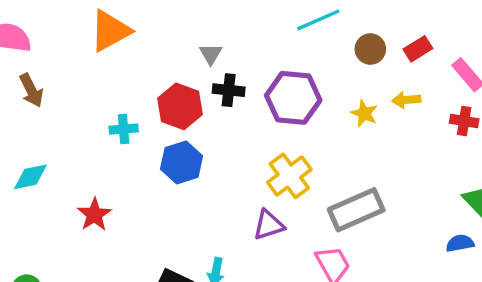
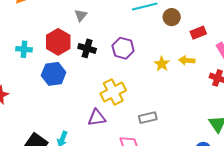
brown circle: (370, 49) -> (172, 17), moved
black cross: (229, 90) -> (87, 48), moved
purple hexagon: (293, 98) -> (123, 48), size x0.7
gray rectangle: (356, 210) -> (148, 118), size x0.6

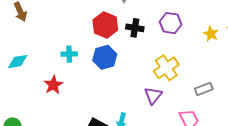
cyan cross: (24, 49) -> (69, 54), moved
purple triangle: (97, 118) -> (153, 95), turned -36

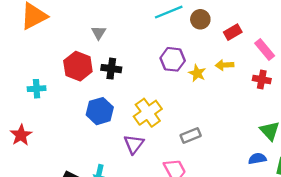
purple hexagon: (171, 23) -> (173, 59), moved
cyan cross: (69, 54) -> (37, 89), moved
blue hexagon: (105, 57) -> (100, 111), moved

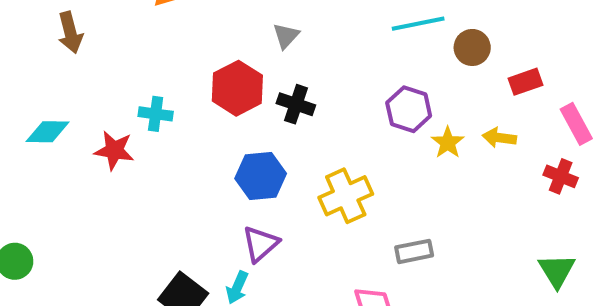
red star: (21, 135) -> (114, 150), moved, turned 30
purple triangle: (134, 144) -> (260, 244), moved

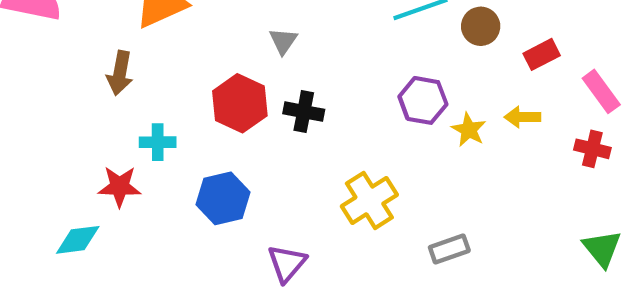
brown arrow: (70, 32) -> (120, 73), moved, turned 33
cyan diamond: (48, 132) -> (78, 240), moved
blue hexagon: (261, 176) -> (223, 198), moved

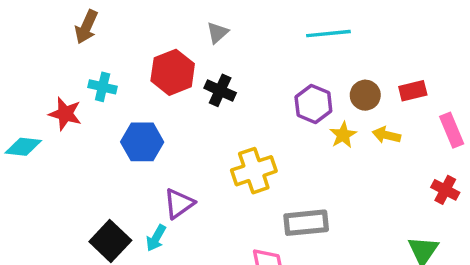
brown circle: (481, 26) -> (365, 95), moved
red cross: (592, 149) -> (445, 190), moved
gray rectangle: (449, 249) -> (306, 223), size x1.4

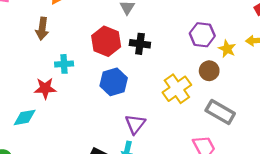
brown circle: (365, 95) -> (209, 71), moved
blue hexagon: (142, 142) -> (114, 82), moved
gray rectangle: (306, 223) -> (220, 112), turned 52

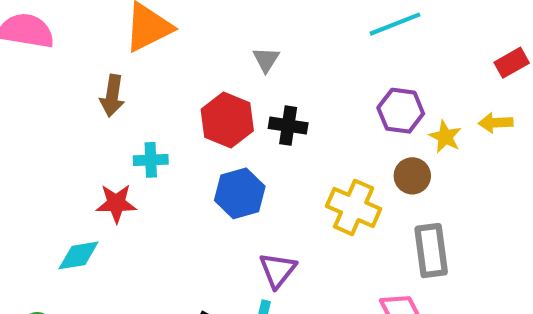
yellow cross: (177, 89) -> (354, 207), turned -32
gray rectangle: (220, 112) -> (431, 251), turned 52

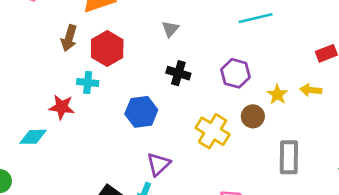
purple hexagon: (401, 111) -> (235, 73), moved
red hexagon: (227, 120) -> (107, 48), moved
gray rectangle: (431, 251) -> (289, 157), moved

